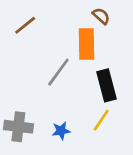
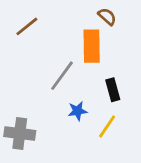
black rectangle: (106, 85) -> (113, 90), size x0.7
blue star: (61, 131) -> (78, 111), moved

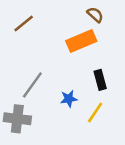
orange rectangle: (92, 46) -> (81, 41), turned 68
gray line: (62, 76) -> (32, 85), moved

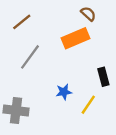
black rectangle: (100, 80) -> (103, 77), moved
gray line: (32, 85) -> (30, 57), moved

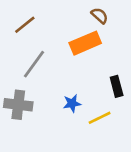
yellow line: (88, 105) -> (100, 118), turned 30
gray cross: (16, 111) -> (18, 105), moved

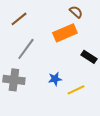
black rectangle: (117, 86) -> (89, 57), moved, turned -42

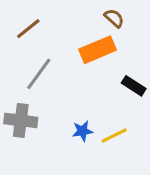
blue star: (55, 79) -> (82, 131), moved

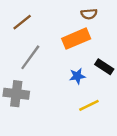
brown semicircle: (114, 18) -> (89, 14), turned 133
blue star: (82, 131) -> (77, 76), moved

